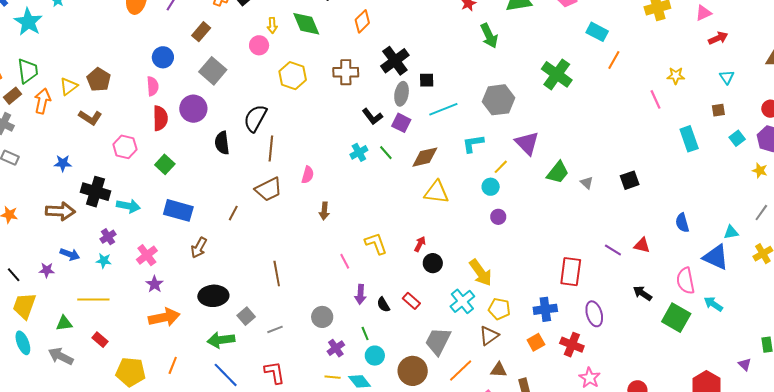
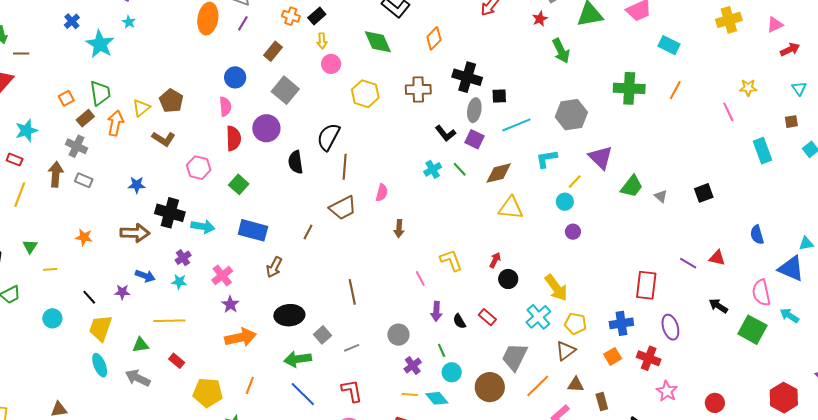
yellow arrow: (272, 25) -> (322, 41), moved
orange line: (614, 60) -> (675, 90), moved
black cross: (395, 61) -> (467, 77), turned -36
green cross: (557, 74) -> (629, 88), turned -32

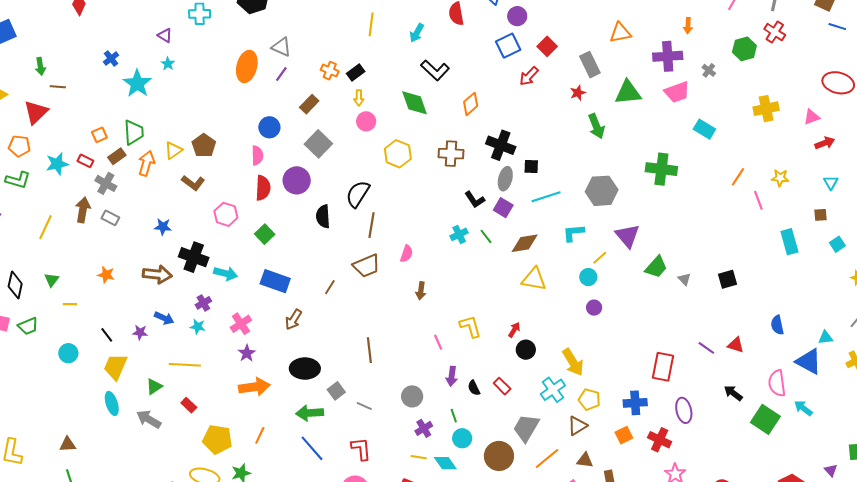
orange line: (675, 90) -> (738, 177), moved
red rectangle: (15, 160) -> (85, 161), moved
green triangle: (141, 345) -> (154, 387), turned -30
gray line: (352, 348) -> (364, 406), turned 42

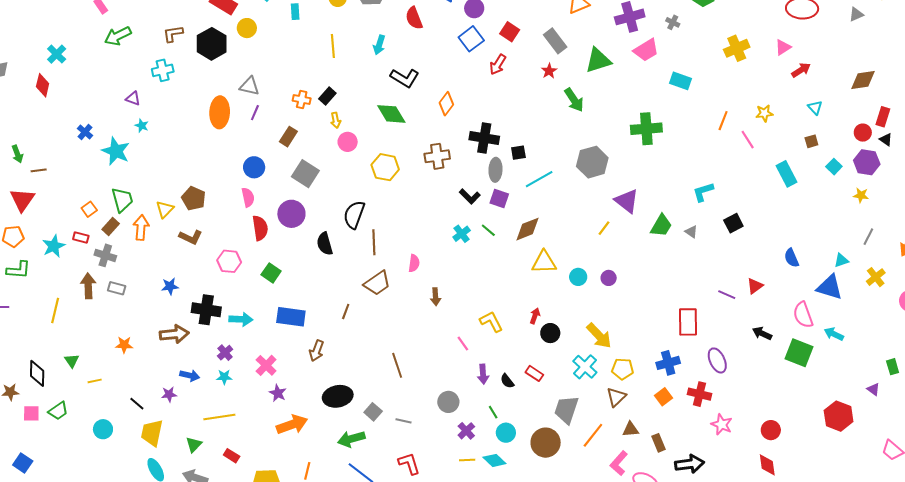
cyan L-shape: (573, 233) -> (703, 192), moved
cyan circle: (588, 277) -> (578, 277), moved
red triangle: (736, 345) -> (755, 286), turned -42

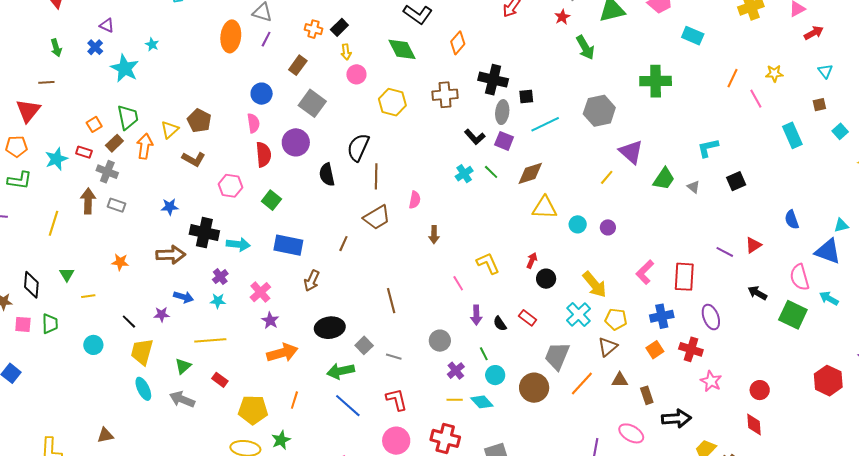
purple triangle: (133, 98) -> (107, 25), moved
green arrow: (17, 154) -> (56, 48), moved
green trapezoid: (58, 411) -> (50, 324), turned -60
pink L-shape: (619, 463) -> (645, 272), moved

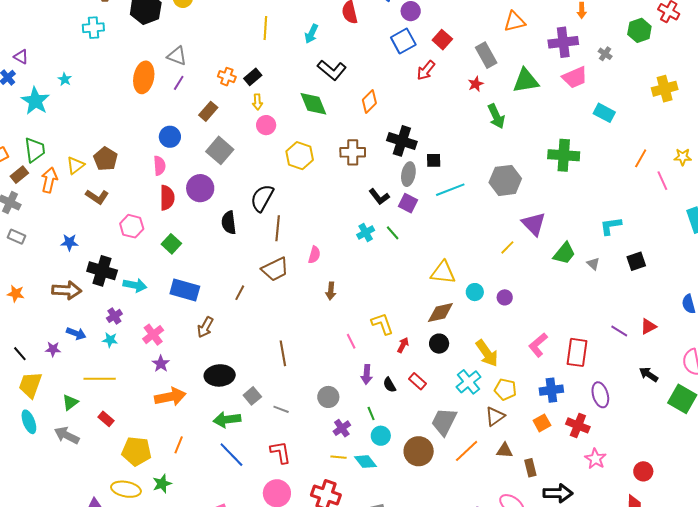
brown diamond: (530, 173) -> (440, 313), moved
red arrow: (532, 260) -> (403, 345), moved

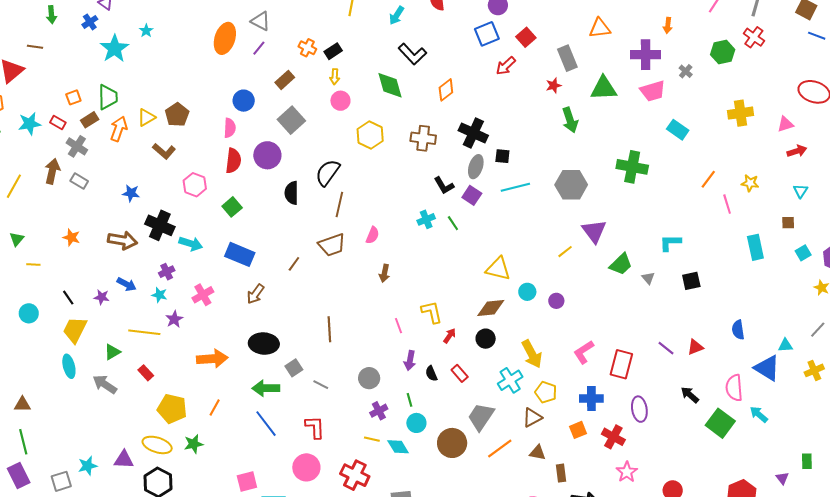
purple star: (161, 364) -> (174, 319), moved

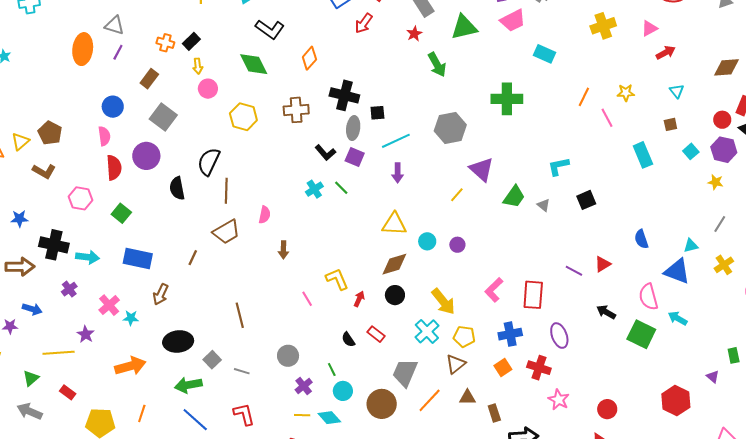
cyan star: (159, 295) -> (131, 318), moved
purple arrow: (410, 361) -> (398, 173), moved

